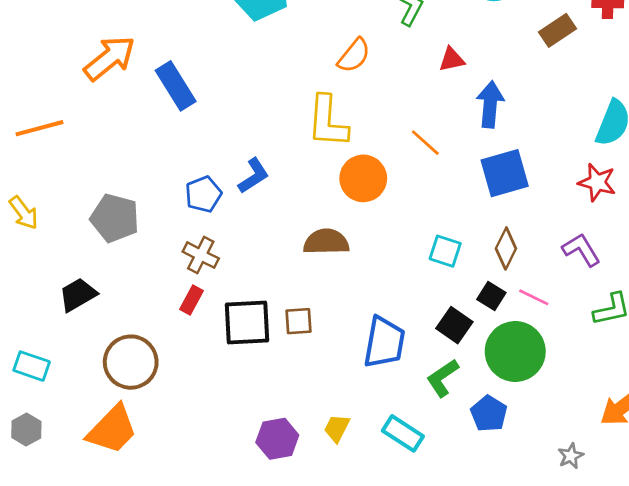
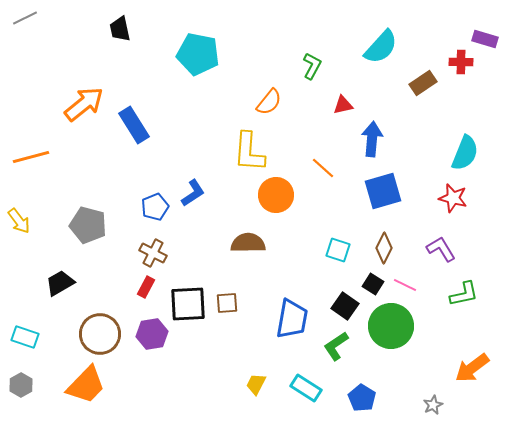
blue pentagon: (489, 414) -> (362, 398), moved
purple hexagon: (277, 439) -> (152, 334), moved

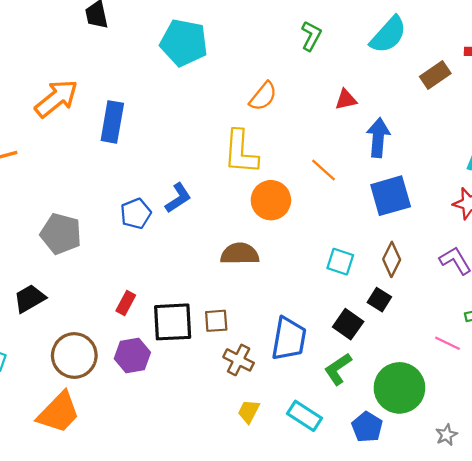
green L-shape: (312, 66) -> (311, 36), moved
blue rectangle: (134, 125) -> (112, 122), turned 42
brown cross: (153, 253) -> (239, 360), moved
pink line: (405, 285) -> (448, 343), moved
green circle: (391, 326) -> (399, 388), moved

